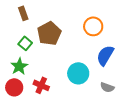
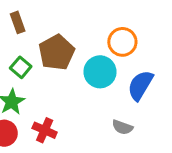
cyan circle: (78, 73) -> (100, 72), moved
gray semicircle: (107, 87) -> (122, 127), moved

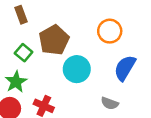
cyan circle: (100, 72) -> (77, 69), moved

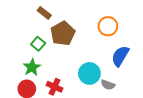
brown rectangle: (21, 15) -> (44, 13), moved, turned -32
cyan circle: (77, 69) -> (89, 73), moved

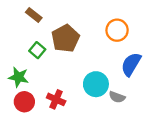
brown rectangle: (44, 13) -> (34, 15), moved
green star: (32, 67) -> (18, 77), moved, turned -30

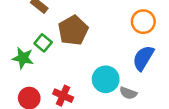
orange circle: (117, 30) -> (143, 22), moved
green star: (18, 77) -> (23, 58), moved

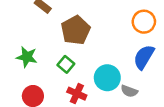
green square: (43, 43) -> (66, 64), moved
red cross: (63, 96) -> (77, 94), moved

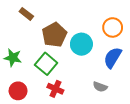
green square: (66, 64) -> (46, 64), size x1.5
cyan circle: (107, 78) -> (81, 44), moved

